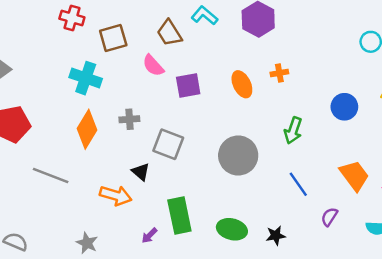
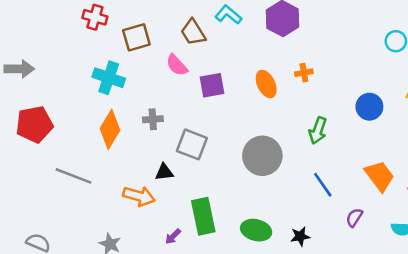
black triangle: (141, 172) -> (164, 172), turned -48

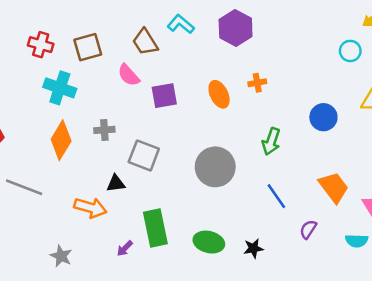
red cross: (95, 17) -> (41, 45), moved

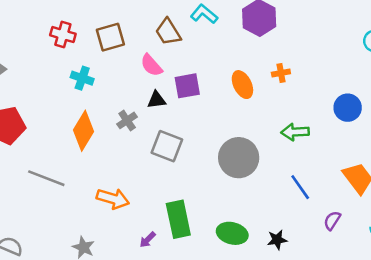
cyan cross: (60, 88) -> (82, 78), size x0.7
gray cross: (104, 130) -> (127, 120), turned -30
green arrow: (271, 141) -> (295, 132), turned 68
black triangle: (116, 183) -> (157, 100), moved

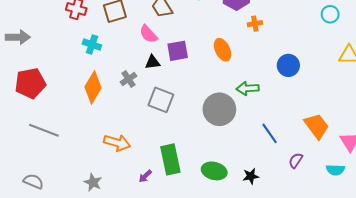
orange cross: (281, 73) -> (255, 24), moved
blue circle: (348, 108) -> (288, 65), moved
green arrow: (295, 132) -> (248, 88), moved
gray line: (46, 178) -> (44, 130), moved

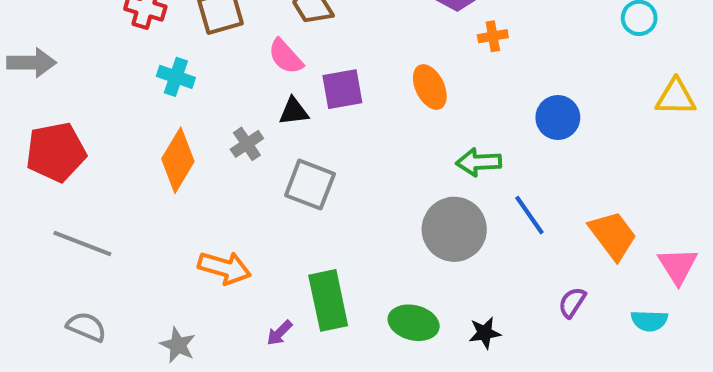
gray circle: (219, 109) -> (454, 229), moved
blue line: (270, 133) -> (529, 215), moved
gray semicircle: (33, 181) -> (86, 327), moved

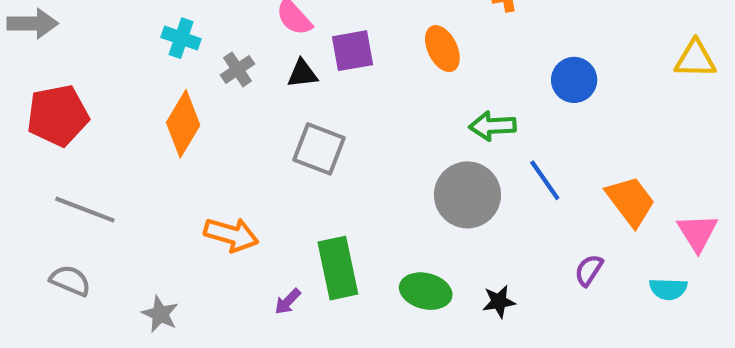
gray cross: (247, 144) -> (238, 69), moved
gray semicircle: (86, 327) -> (70, 281), moved
gray star: (178, 345) -> (160, 314), moved

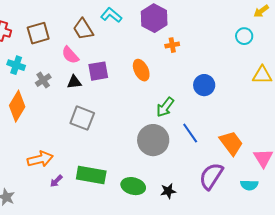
green arrow: (493, 126) -> (165, 107), turned -50
orange arrow: (231, 235) -> (40, 159), turned -30
green rectangle: (338, 268) -> (91, 175), turned -68
purple semicircle: (589, 270) -> (211, 176), size x1.8
purple arrow: (288, 302) -> (56, 181), moved

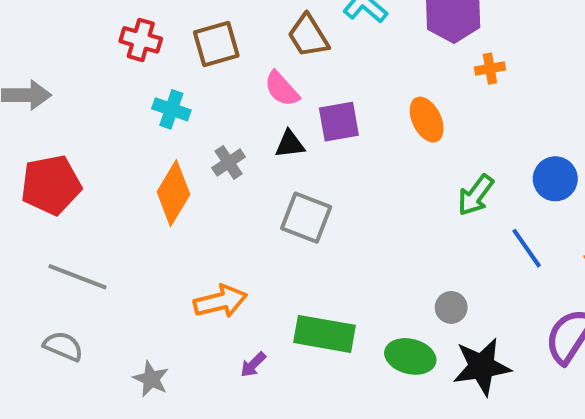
gray cross: (43, 80) -> (229, 162), moved
blue circle: (204, 85) -> (555, 179), moved
gray circle: (153, 140) -> (451, 307), moved, size x0.5
purple arrow: (56, 181) -> (253, 365), moved
black star: (168, 191) -> (482, 367), size x1.8

